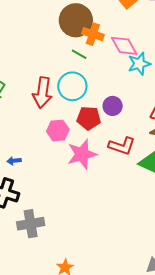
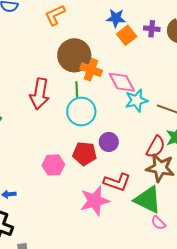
green line: (79, 54) -> (77, 89), turned 56
cyan circle: (72, 86) -> (81, 112), moved
red arrow: (42, 93) -> (40, 94), moved
pink star: (82, 154) -> (95, 201), moved

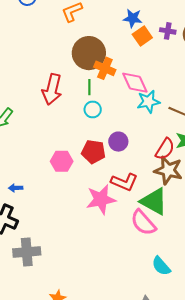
cyan circle: (81, 112) -> (93, 109), size x0.6
pink semicircle: (158, 223) -> (143, 223), moved, size x1.8

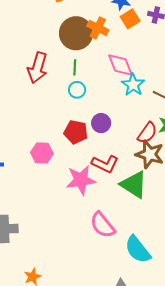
orange cross: (105, 68) -> (98, 28), moved
cyan star: (148, 102) -> (133, 85), turned -30
pink hexagon: (62, 161) -> (42, 153), moved
pink semicircle: (143, 223) -> (103, 225), moved
cyan semicircle: (161, 266) -> (138, 250), size x1.4

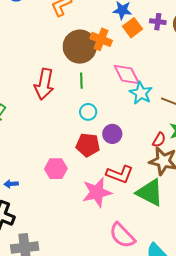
cyan circle: (77, 90) -> (88, 112), moved
red semicircle: (147, 133) -> (159, 140), size x0.7

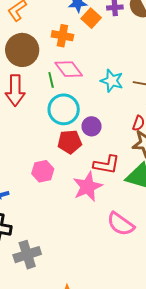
brown circle: (80, 47) -> (22, 50), moved
pink diamond: (127, 74) -> (69, 69), moved
cyan circle: (88, 112) -> (64, 109), size x1.8

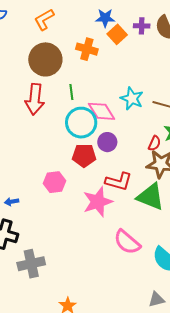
pink diamond: (69, 69) -> (102, 111), moved

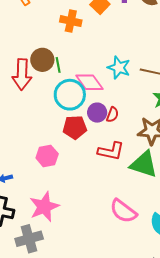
brown circle: (45, 59) -> (42, 60), moved, size x0.7
red semicircle: (154, 143) -> (113, 115), moved
pink star: (98, 202) -> (44, 207), moved

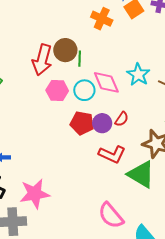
cyan circle: (70, 95) -> (84, 90), size x0.7
purple circle: (97, 113) -> (102, 123), moved
pink hexagon: (47, 156) -> (57, 90), moved

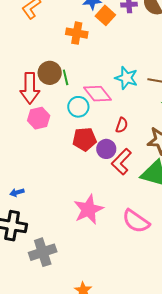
pink hexagon: (57, 90) -> (39, 118), moved
purple circle: (102, 123) -> (106, 149), moved
red L-shape: (112, 154) -> (121, 162), turned 124
pink star: (35, 194) -> (89, 209), moved

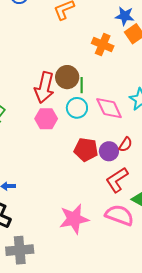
cyan circle: (78, 107) -> (77, 108), moved
purple circle: (106, 149) -> (109, 151), moved
pink semicircle: (136, 221) -> (119, 215), moved, turned 152

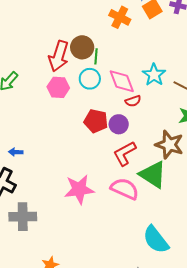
red semicircle: (125, 144) -> (133, 101), moved, turned 35

